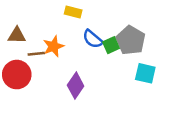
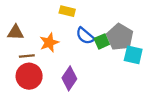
brown line: (36, 54) -> (27, 56), moved
cyan square: (145, 73) -> (133, 55), moved
red circle: (17, 75) -> (29, 76), moved

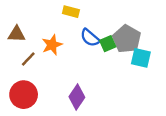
brown line: (27, 56) -> (28, 59), turned -40
red circle: (29, 76) -> (24, 95), moved
purple diamond: (69, 78) -> (77, 97), moved

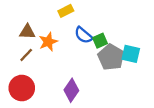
yellow rectangle: (71, 12) -> (66, 11), turned -40
brown triangle: (16, 34) -> (27, 32), moved
gray pentagon: (127, 39) -> (111, 57), moved

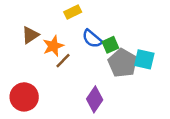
brown triangle: (27, 32) -> (30, 35), turned -35
brown line: (26, 55) -> (63, 61), moved
purple diamond: (71, 90) -> (95, 99), moved

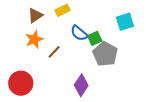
brown triangle: (30, 35) -> (35, 15), moved
orange star: (53, 46) -> (34, 39), moved
cyan square: (144, 59) -> (125, 22), moved, turned -30

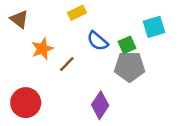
brown triangle: (35, 15) -> (19, 19), moved, turned -49
green square: (95, 38) -> (127, 45), moved
gray pentagon: (105, 54) -> (130, 67), turned -30

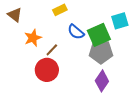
green square: (127, 45) -> (99, 35), size x1.6
red circle: (26, 103) -> (47, 70), moved
purple diamond: (100, 105) -> (102, 81), moved

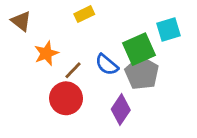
blue semicircle: (76, 32) -> (107, 65), moved
gray pentagon: (101, 52) -> (142, 73), turned 30
purple diamond: (102, 81) -> (121, 110), moved

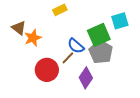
brown triangle: (21, 21) -> (19, 28), moved
brown line: (73, 70) -> (68, 58), moved

